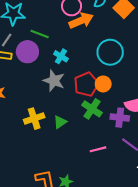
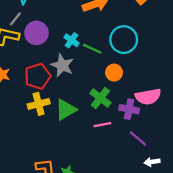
green line: (40, 34) -> (92, 49), moved
red pentagon: (86, 84) -> (38, 76), moved
green triangle: (60, 122) -> (66, 110), size x1.5
pink line: (98, 149) -> (102, 125), moved

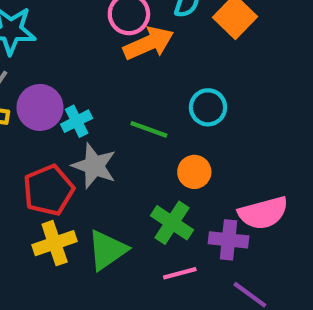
cyan cross: (71, 40) -> (77, 121), moved, turned 32
cyan circle: (124, 40) -> (208, 107), size x0.7

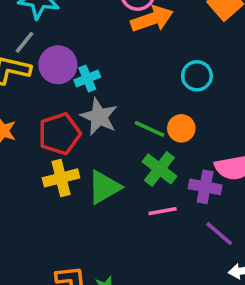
green line: (149, 129) -> (149, 129), moved

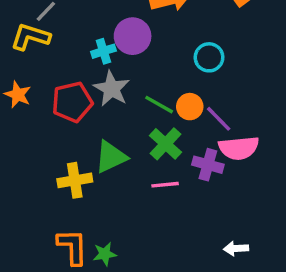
purple circle: (58, 65) -> (133, 36), moved
yellow cross: (61, 178) -> (75, 180), moved
purple line: (219, 234) -> (219, 119), moved

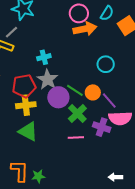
purple circle: (133, 36) -> (58, 97), moved
green triangle: (111, 157) -> (28, 131), moved, turned 50
yellow cross: (75, 180) -> (26, 105), moved

